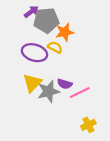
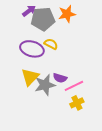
orange star: (65, 32) -> (67, 14), moved
yellow cross: (88, 125) -> (77, 103), moved

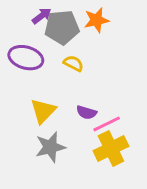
purple ellipse: (32, 49) -> (26, 58), moved
gray star: (45, 85) -> (50, 147), moved
yellow cross: (77, 103) -> (111, 148), size x1.6

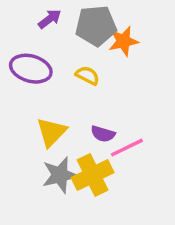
orange star: (97, 20) -> (123, 41), moved
gray pentagon: (62, 27) -> (96, 26), moved
yellow cross: (111, 148) -> (93, 175), moved

